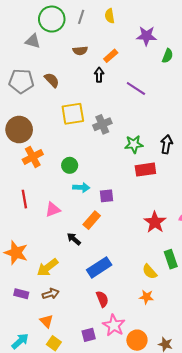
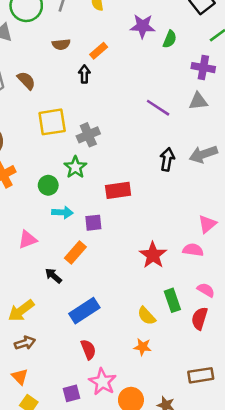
green semicircle: (168, 56) -> (170, 39), moved
purple line: (136, 88) -> (158, 108), moved
green star: (134, 144) -> (75, 167), moved, turned -30
red rectangle: (145, 170) -> (118, 190), moved

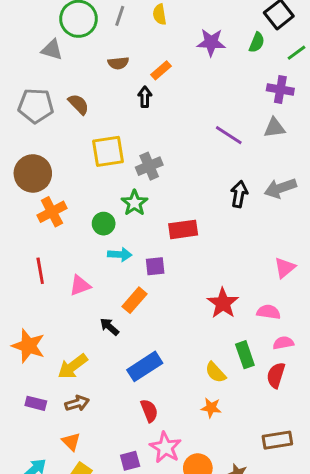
green semicircle: (170, 39) -> (257, 42), moved
pink semicircle: (193, 250) -> (269, 312), moved
pink semicircle: (206, 290) -> (283, 343), turned -42

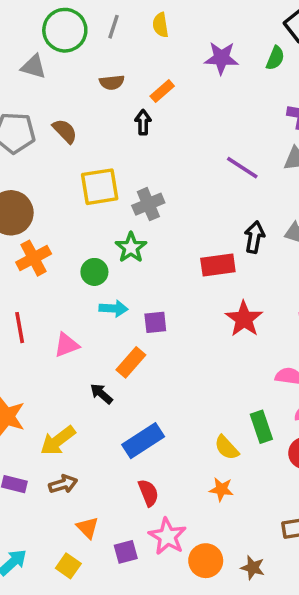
red rectangle: (183, 229) -> (218, 265), moved
red star: (223, 303) -> (244, 319), moved
orange triangle: (71, 442) -> (87, 528), moved

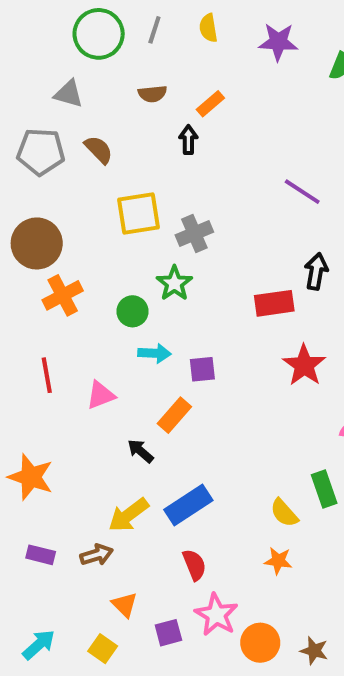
purple star: (221, 58) -> (278, 42), moved
gray triangle: (34, 67) -> (69, 94), moved
yellow arrow: (58, 441) -> (129, 515), moved

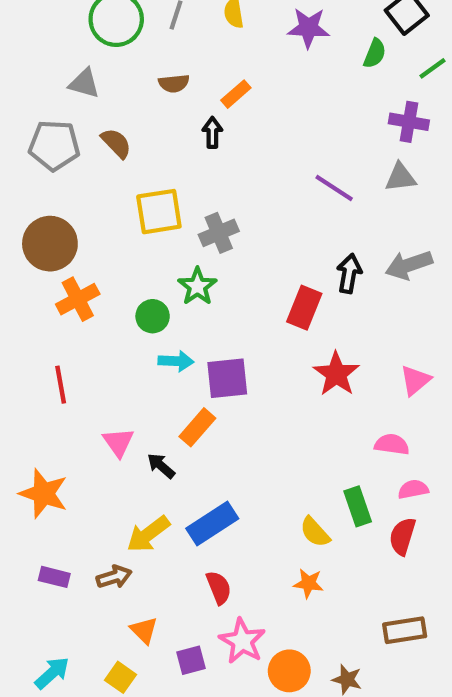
red rectangle: (274, 303) -> (304, 308), turned -60
purple square: (202, 369) -> (227, 378), size x1.5
pink triangle: (101, 395) -> (118, 442), moved, turned -44

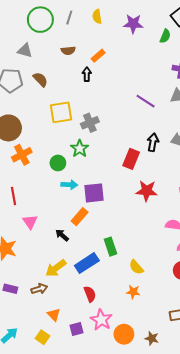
red star: (336, 374) -> (147, 191), turned -30
pink triangle: (118, 442) -> (30, 222), moved
green rectangle: (358, 506) -> (111, 247), moved

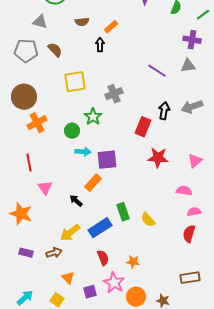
gray cross: (90, 123) -> (114, 94), moved
yellow semicircle: (136, 267) -> (148, 220), moved
orange star: (133, 292) -> (133, 262), moved

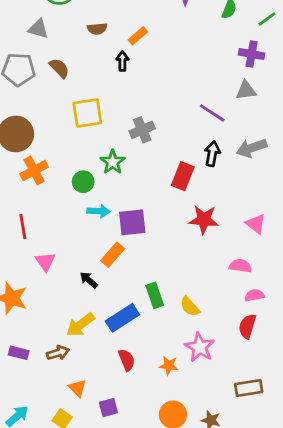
purple line: (157, 71) -> (212, 113), moved
pink triangle: (195, 161) -> (256, 224), turned -42
pink star: (114, 283) -> (200, 347), moved

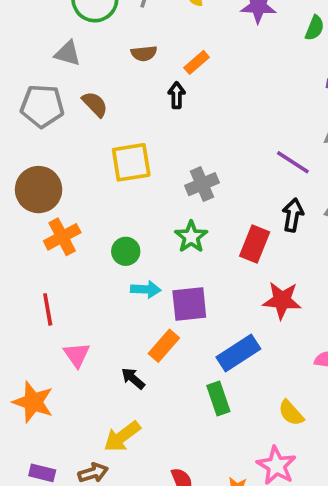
green star: (113, 162) -> (191, 237), moved
yellow semicircle: (190, 307) -> (291, 413), moved
blue rectangle: (122, 318) -> (238, 353), moved

